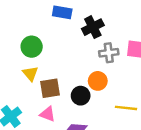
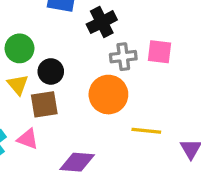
orange circle: (98, 81) -> (108, 95), size x1.5
black circle: (81, 96) -> (51, 71), moved
pink triangle: (48, 114) -> (28, 139), moved

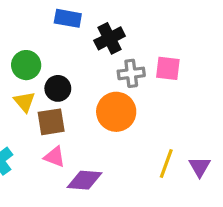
yellow line: (146, 131) -> (166, 163), moved, turned -76
pink triangle: (28, 139) -> (54, 157), moved

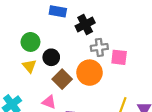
pink square: (168, 68) -> (119, 57), moved
brown square: (51, 122) -> (62, 79), moved, turned -36

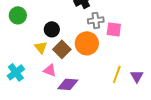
green circle: (30, 42) -> (18, 15), moved
yellow triangle: (29, 66) -> (41, 47), moved

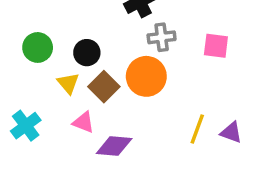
green circle: (18, 15) -> (38, 47), moved
pink square: (114, 29) -> (216, 46), moved
purple triangle: (137, 76) -> (231, 132), turned -40

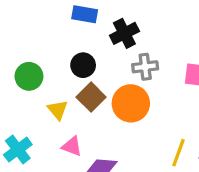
black circle: (87, 53) -> (83, 65), moved
brown square: (104, 87) -> (91, 97), moved

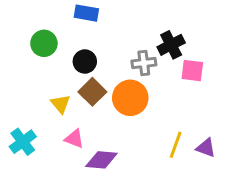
black cross: (124, 33) -> (171, 45), moved
green circle: (29, 76) -> (44, 43), moved

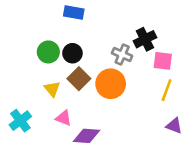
green circle: (44, 43) -> (48, 52), moved
gray cross: (144, 63) -> (122, 55), turned 30
yellow line: (176, 145) -> (167, 90), moved

